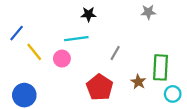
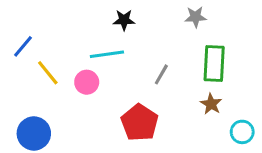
gray star: (148, 12) -> (196, 17), moved
green rectangle: (160, 67) -> (214, 64), moved
brown star: (138, 82) -> (211, 104), moved

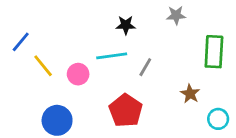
black star: (124, 20) -> (126, 25), moved
cyan line: (107, 54) -> (112, 56), moved
green rectangle: (214, 64) -> (214, 52), moved
blue circle: (34, 133) -> (57, 120), moved

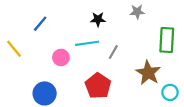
blue line: (21, 42) -> (40, 24), moved
yellow line: (43, 66) -> (14, 49), moved
brown star: (190, 94) -> (148, 73), size x1.6

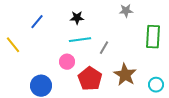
black star: (98, 19) -> (77, 18), moved
pink circle: (61, 57) -> (67, 62), moved
brown star: (148, 73) -> (125, 75), moved

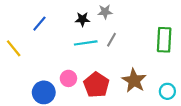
gray star: (126, 11) -> (105, 12), moved
gray line: (104, 48) -> (111, 40), moved
pink circle: (67, 62) -> (68, 78), moved

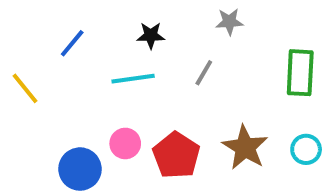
gray star: (105, 12) -> (229, 22), moved
cyan line: (86, 43) -> (133, 79), moved
cyan circle: (167, 91) -> (306, 149), moved

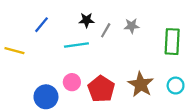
gray star: (229, 22) -> (132, 26), moved
gray line: (204, 73) -> (106, 30), moved
yellow line: (25, 88) -> (14, 51), turned -36

